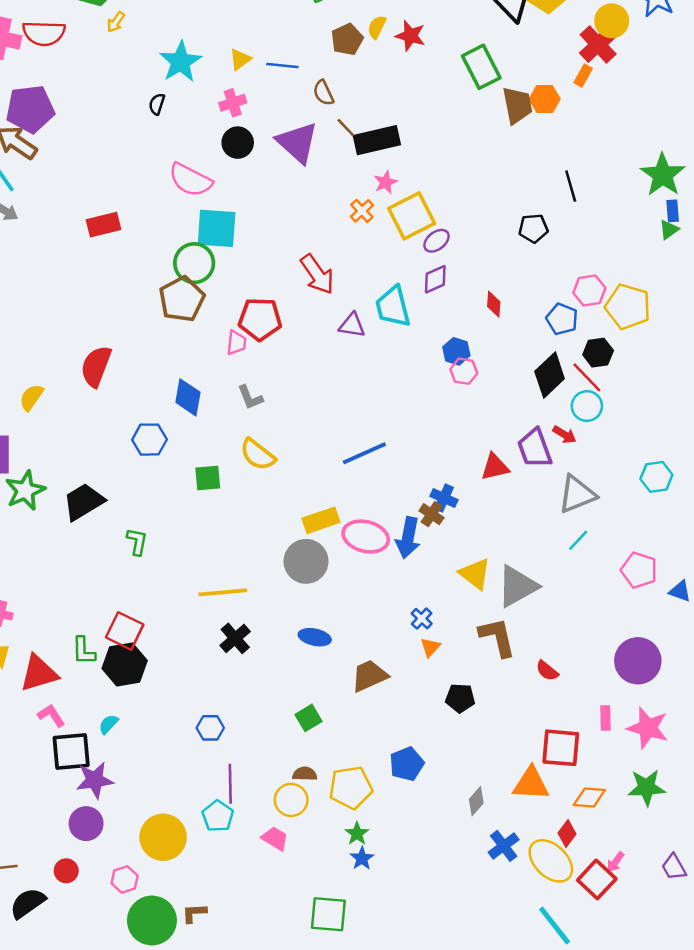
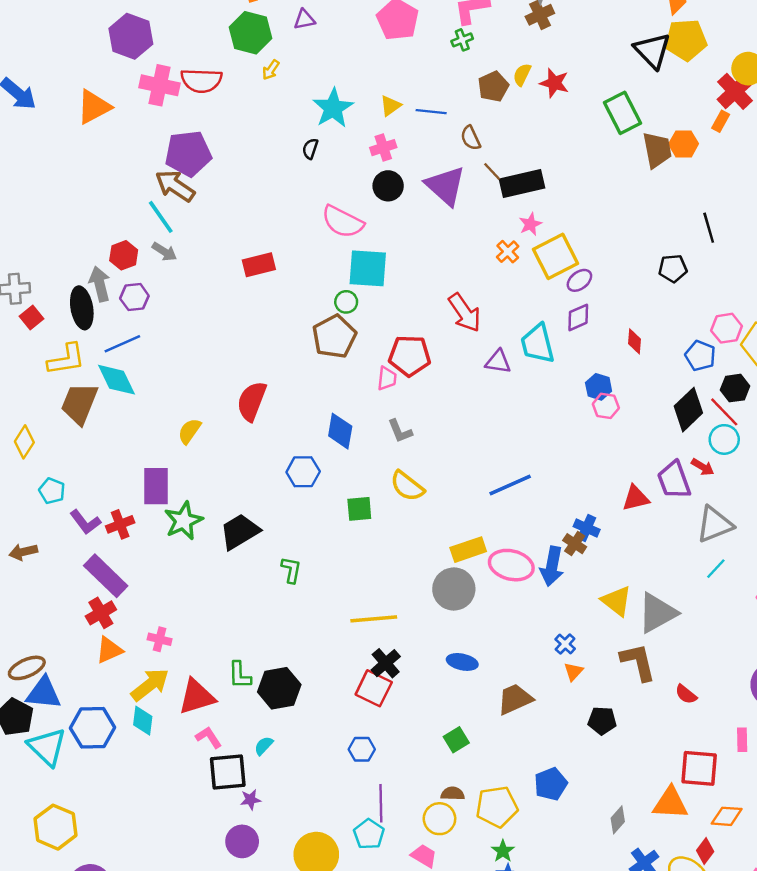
green circle: (194, 263) -> (346, 302), size x0.6
red square: (125, 631) -> (374, 688), moved
purple star: (95, 780) -> (250, 800), size x0.6

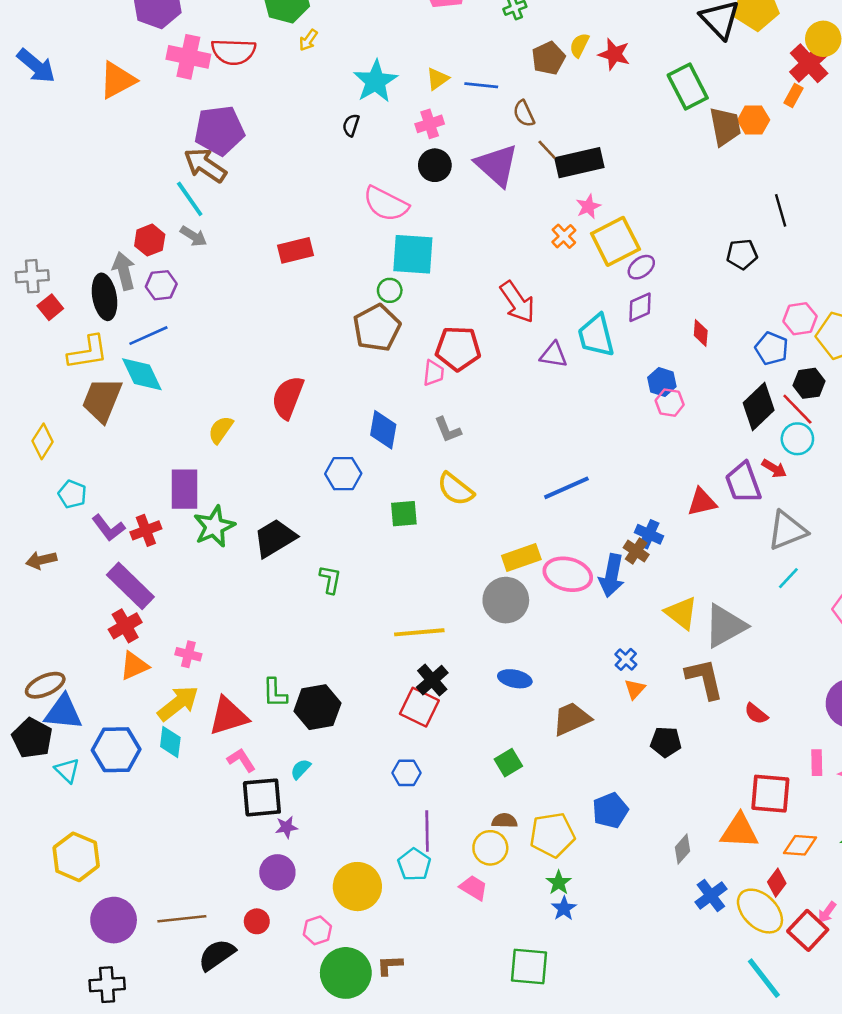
cyan triangle: (47, 747) -> (67, 770), size x0.6

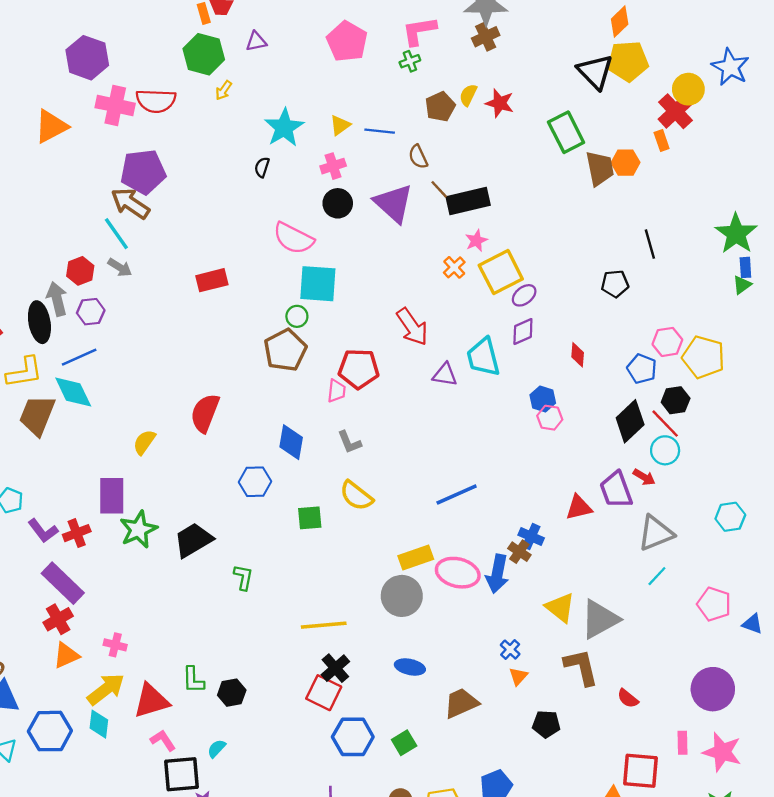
orange rectangle: (794, 96) -> (662, 140), turned -48
black hexagon: (317, 707) -> (232, 693), size x0.7
blue hexagon: (406, 773) -> (353, 737), moved, size x1.6

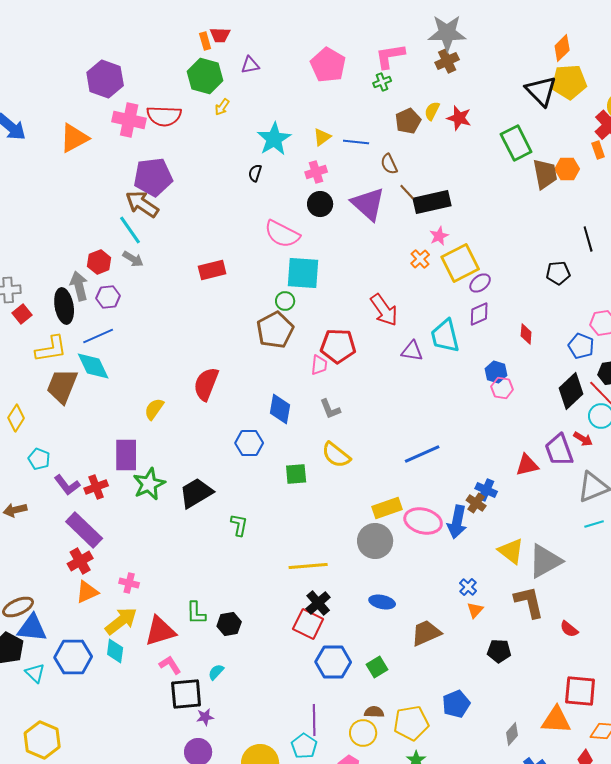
cyan line: (657, 576) -> (594, 524), turned 30

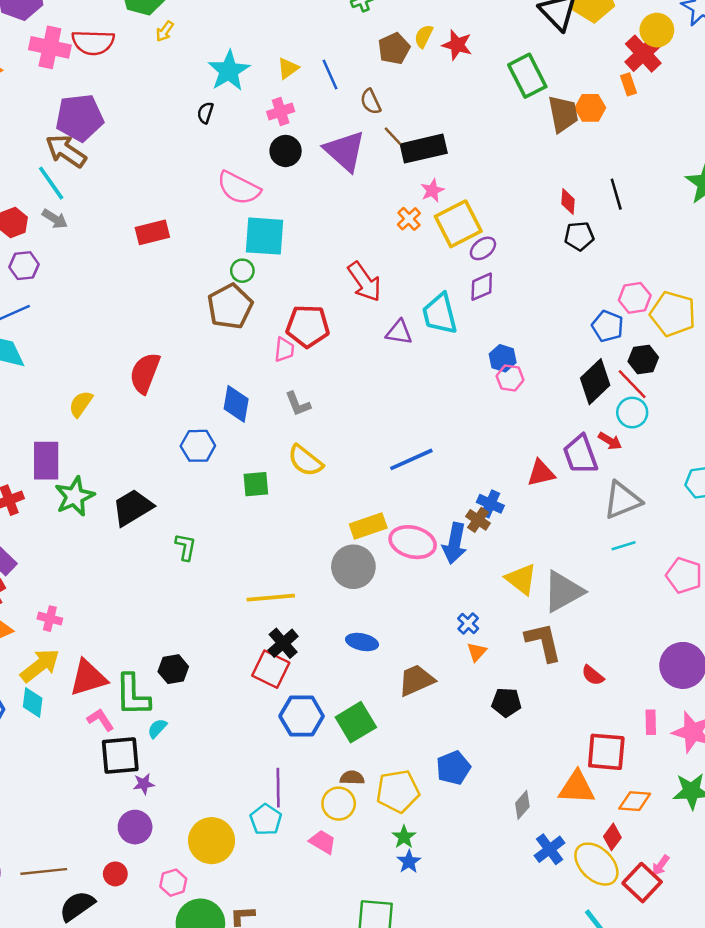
blue line: (356, 142) -> (330, 74), turned 60
red diamond: (526, 334) -> (568, 202), moved
green L-shape: (196, 613) -> (133, 695), moved, size x1.5
green square: (377, 667) -> (356, 722), size x1.5

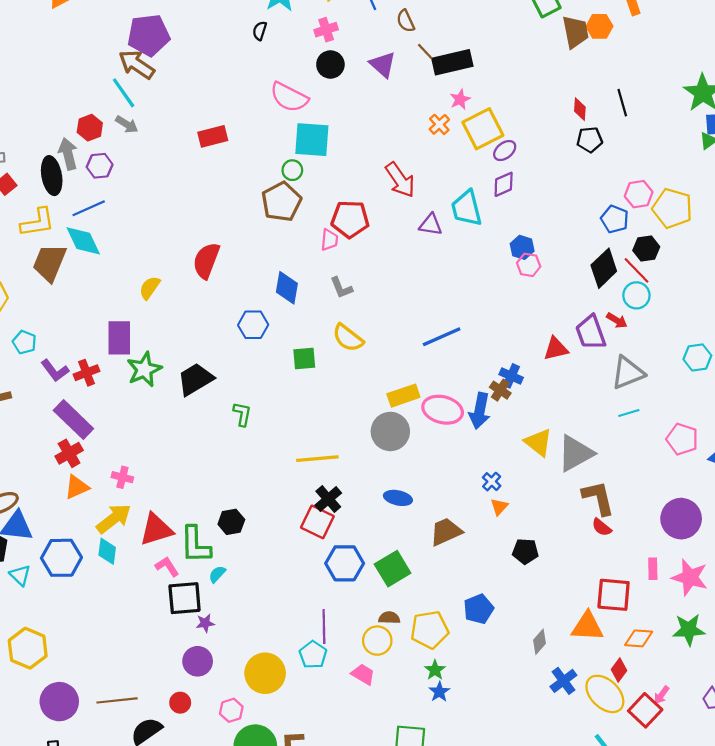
purple triangle: (345, 151) -> (383, 64), size x0.7
brown L-shape: (543, 642) -> (598, 498), moved

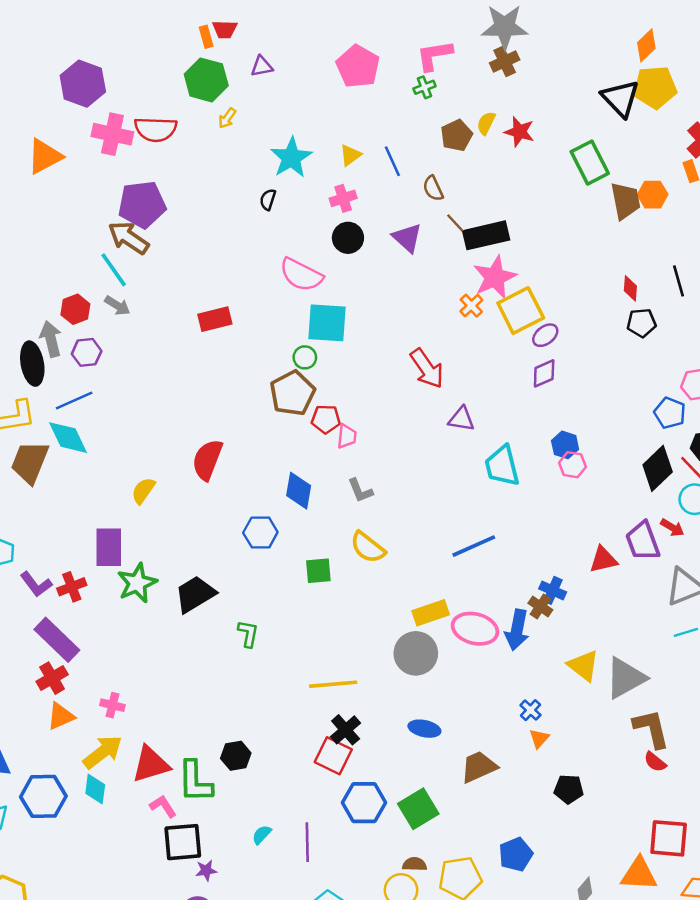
pink star: (460, 99) -> (495, 277), size x1.8
cyan trapezoid: (467, 208) -> (502, 466), moved
red pentagon: (350, 219) -> (326, 419), moved, size x0.7
cyan semicircle: (217, 574) -> (262, 835), moved
purple line: (324, 626) -> (307, 842), moved

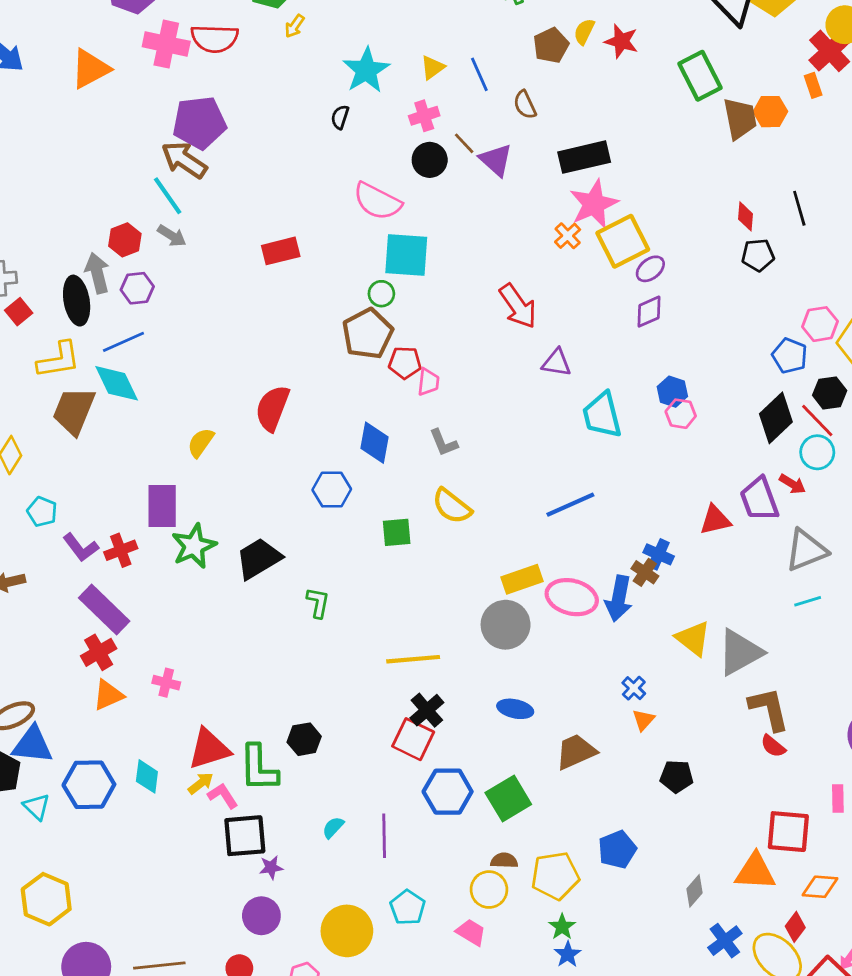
brown line: (455, 223) -> (464, 143), moved
yellow arrow: (103, 752) -> (201, 783), moved, size x0.6

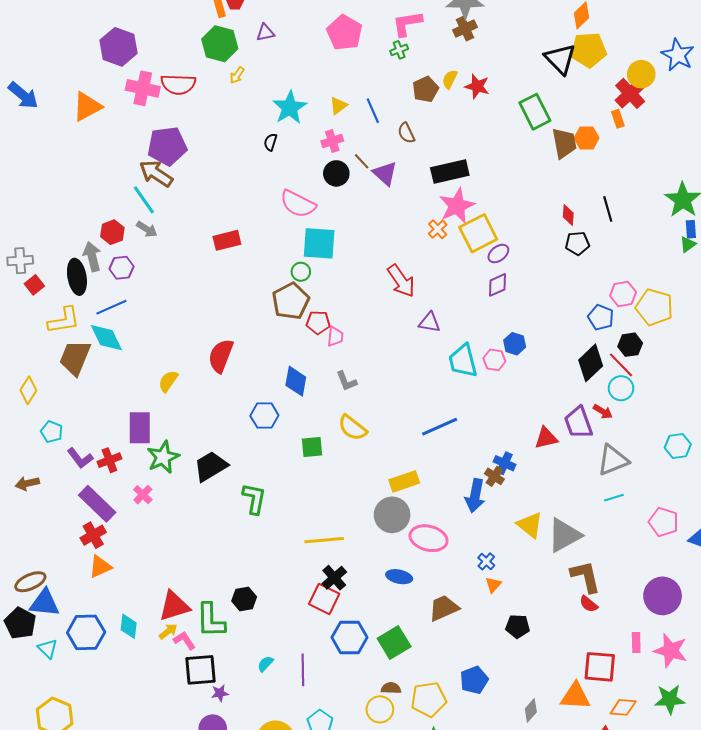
pink hexagon: (681, 414) -> (494, 360), moved
pink ellipse: (572, 597) -> (429, 538), moved
green L-shape: (318, 603) -> (254, 499), size x1.4
pink cross: (166, 683) -> (143, 495), moved, turned 30

